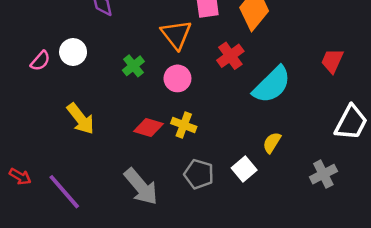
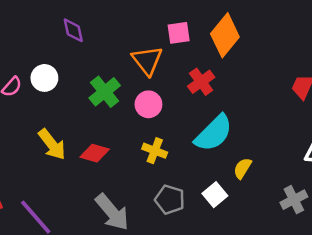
green cross: (133, 66) -> (105, 92), size x1.4
cyan semicircle: (272, 85) -> (214, 133), moved
red diamond: (149, 128) -> (95, 153), moved

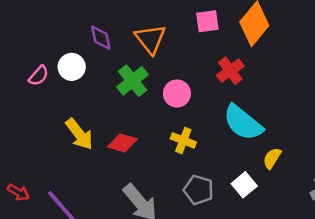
purple diamond: (73, 30) -> (101, 38), moved
orange triangle: (147, 60) -> (150, 39), moved
cyan semicircle: (214, 133) -> (243, 123), turned 84

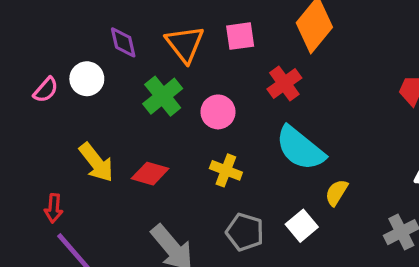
pink square: (207, 21) -> (240, 36), moved
red arrow: (18, 192) -> (54, 208), moved, turned 65

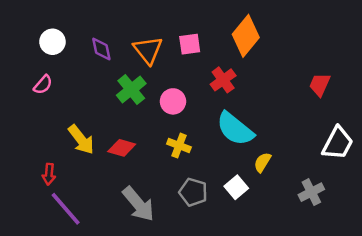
white circle: (87, 79) -> (52, 42), moved

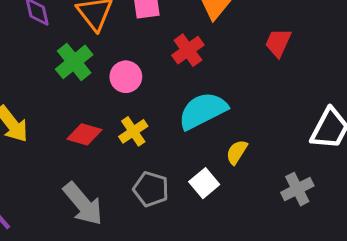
red trapezoid: (320, 85) -> (278, 43), moved
cyan semicircle: (235, 129) -> (203, 111), turned 114
yellow cross: (179, 146) -> (133, 131), turned 35
red diamond: (122, 148) -> (84, 134), moved

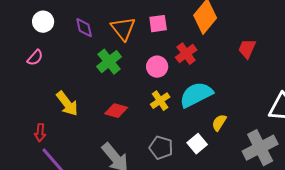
pink circle: (126, 77) -> (157, 67), moved
yellow cross: (133, 131) -> (160, 101), moved
gray cross: (297, 189) -> (260, 148), size x1.6

